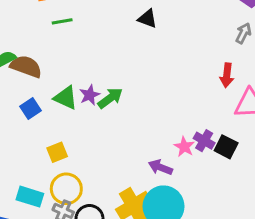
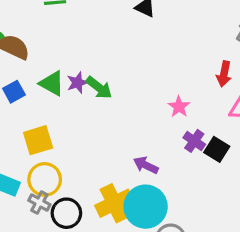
green arrow: (110, 98) -> (99, 88), turned 70
pink star: (184, 147) -> (179, 107), moved
yellow square: (57, 152) -> (38, 140), size x1.4

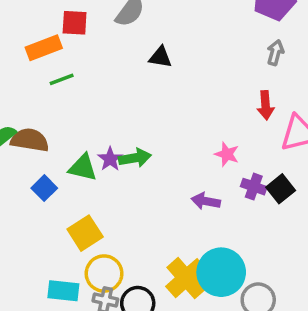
green arrow: (99, 88) -> (135, 158), turned -32
black square: (217, 149) -> (281, 189), turned 35
purple arrow: (146, 165) -> (206, 201), moved

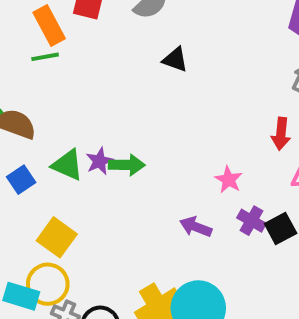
orange rectangle: (44, 48) -> (49, 25), turned 72
green line: (62, 79) -> (45, 57), moved
yellow square: (85, 233) -> (57, 237), turned -32
yellow circle: (104, 274) -> (48, 284), moved

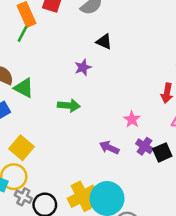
green line: (45, 57) -> (23, 34), turned -56
purple star: (99, 161) -> (83, 67), moved
green triangle: (68, 165) -> (24, 88), moved

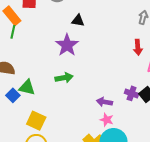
purple star: (83, 67) -> (67, 45), size x1.6
green triangle: (24, 88) -> (27, 87), moved
pink star: (132, 119) -> (107, 120), moved

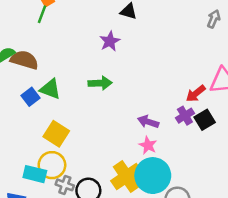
purple star: (67, 45) -> (110, 41), size x0.7
red arrow: (138, 47) -> (196, 93), moved, turned 49
purple cross: (132, 93) -> (185, 116), turned 32

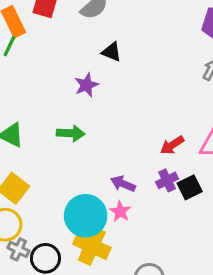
red arrow: (196, 93) -> (172, 145), moved
cyan circle: (153, 176) -> (86, 216), moved
yellow cross: (127, 177) -> (92, 246), turned -36

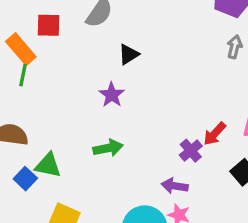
black triangle: (112, 52) -> (129, 54), turned -40
purple cross: (167, 180) -> (191, 151), moved

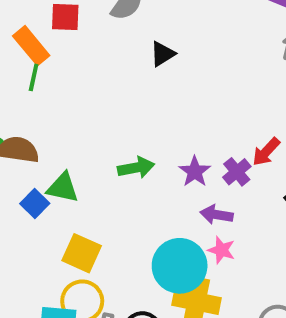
purple star: (112, 95) -> (195, 172), moved

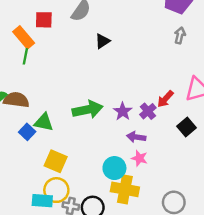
green arrow: (136, 168) -> (88, 110), size x1.4
cyan circle: (180, 266) -> (114, 168), size x0.7

